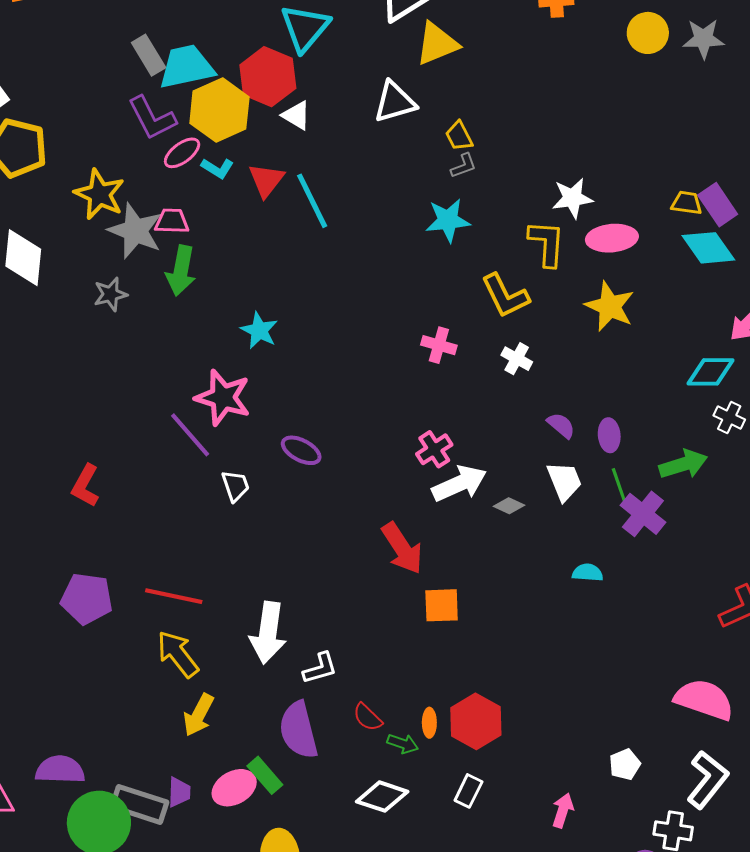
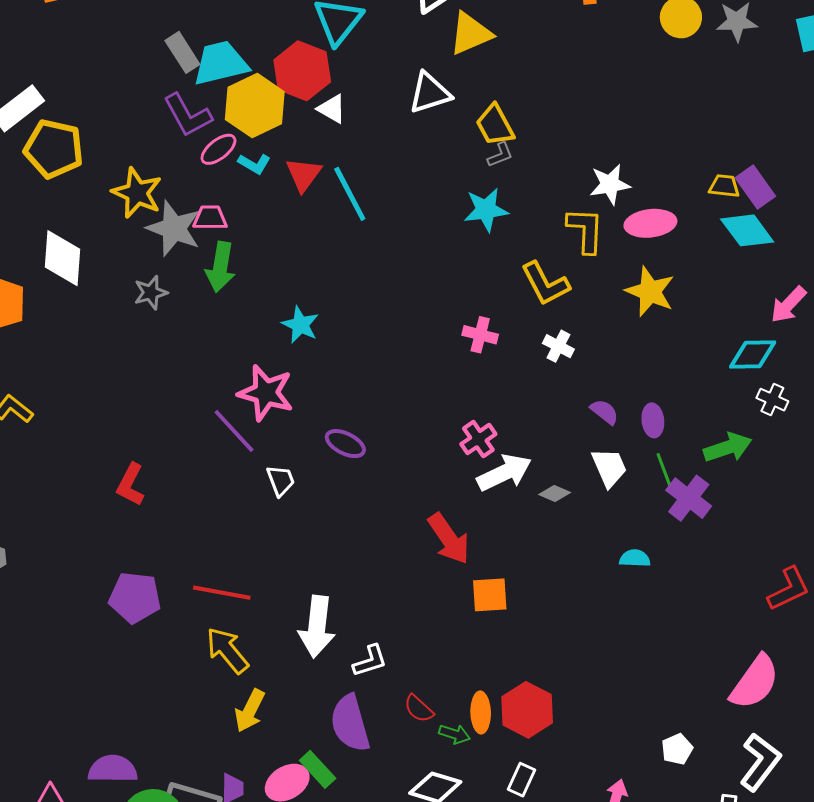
yellow trapezoid: (459, 136) -> (495, 125), size x1.4
pink semicircle: (704, 700) -> (755, 682), turned 108
orange ellipse: (429, 723) -> (481, 712), size x1.4

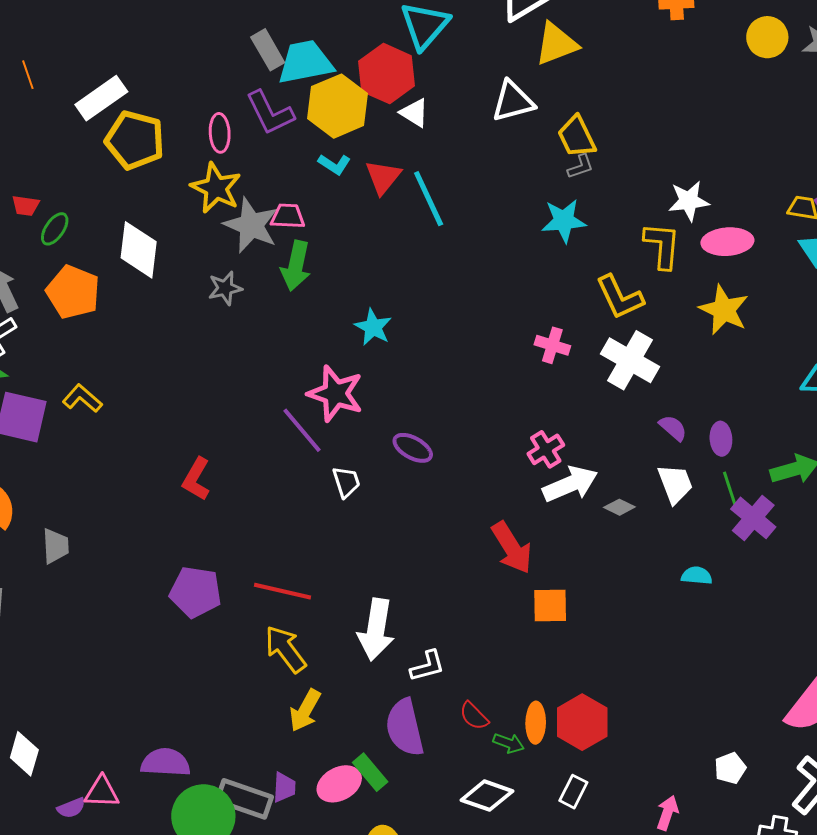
pink ellipse: (218, 149) -> (220, 133), moved, turned -57
white cross: (558, 346) -> (630, 360), size x1.8

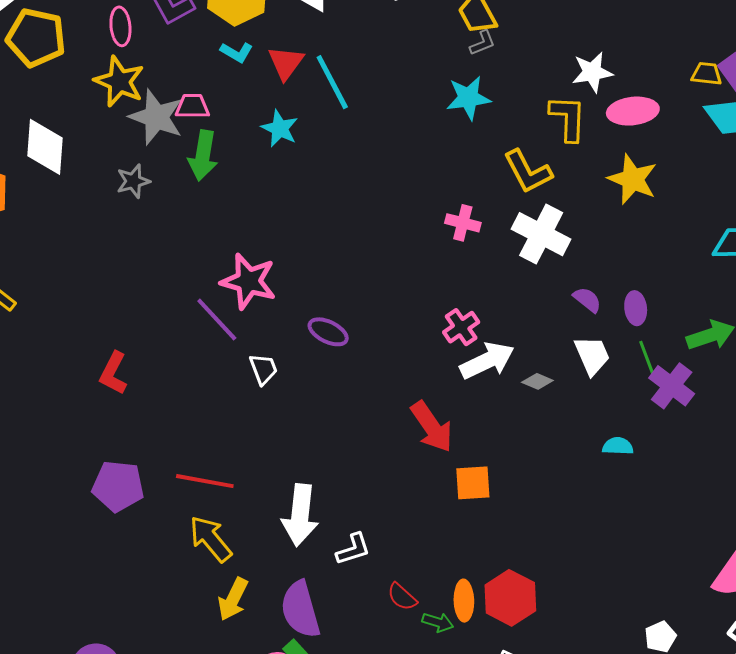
cyan star: (373, 327) -> (280, 129), moved
purple semicircle: (405, 727) -> (300, 609), moved

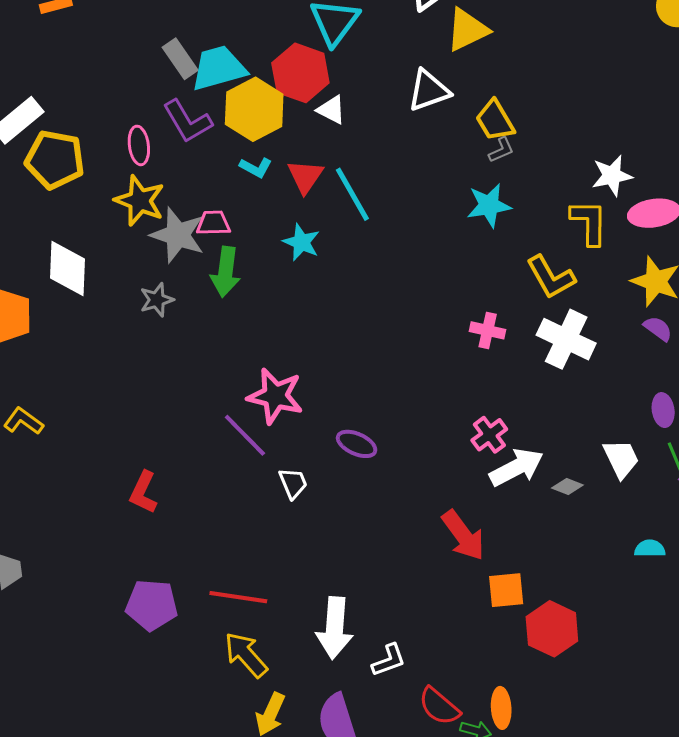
purple semicircle: (587, 300) -> (658, 329), moved
red semicircle: (402, 597) -> (439, 706), size x1.4
red hexagon: (510, 598) -> (552, 629), moved

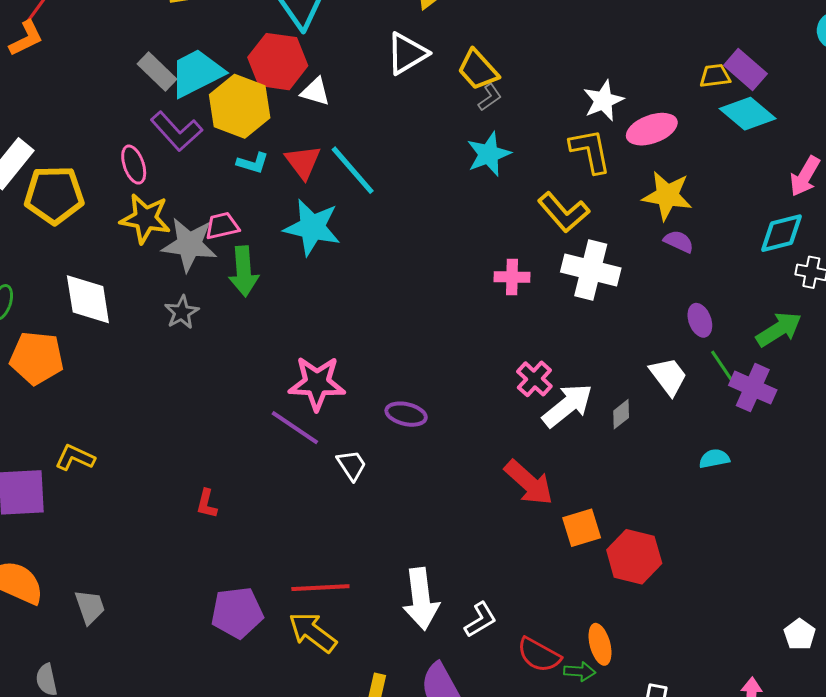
cyan star: (301, 242) -> (312, 227), size x1.5
gray diamond: (567, 486) -> (621, 414), turned -48
red L-shape: (143, 492) -> (207, 504), size x0.7
yellow arrow: (246, 655) -> (313, 632), moved

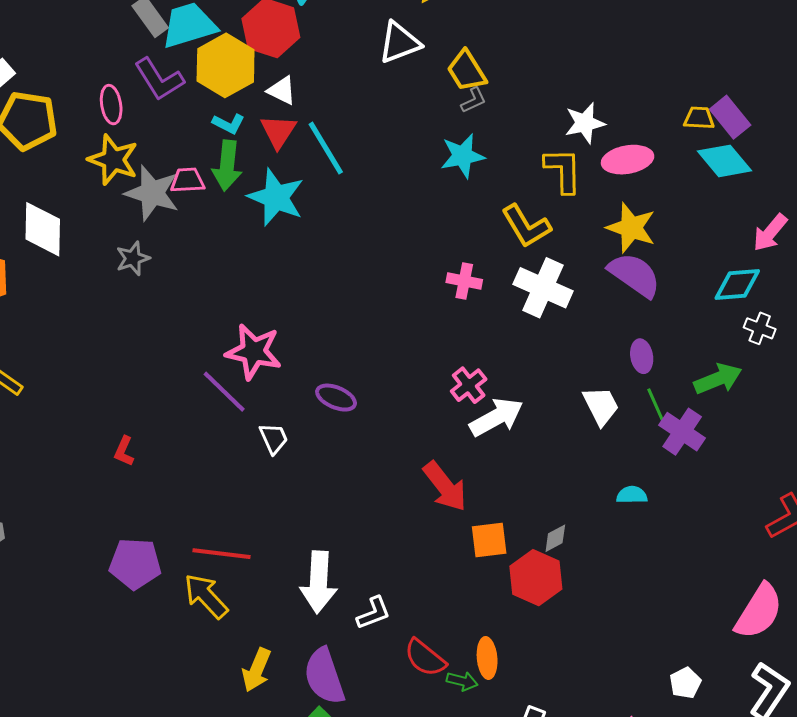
white triangle: (315, 92) -> (282, 90), moved
purple semicircle: (679, 241) -> (635, 275), size x1.8
green arrow: (244, 271) -> (227, 166), moved
gray diamond: (621, 414) -> (555, 538), moved

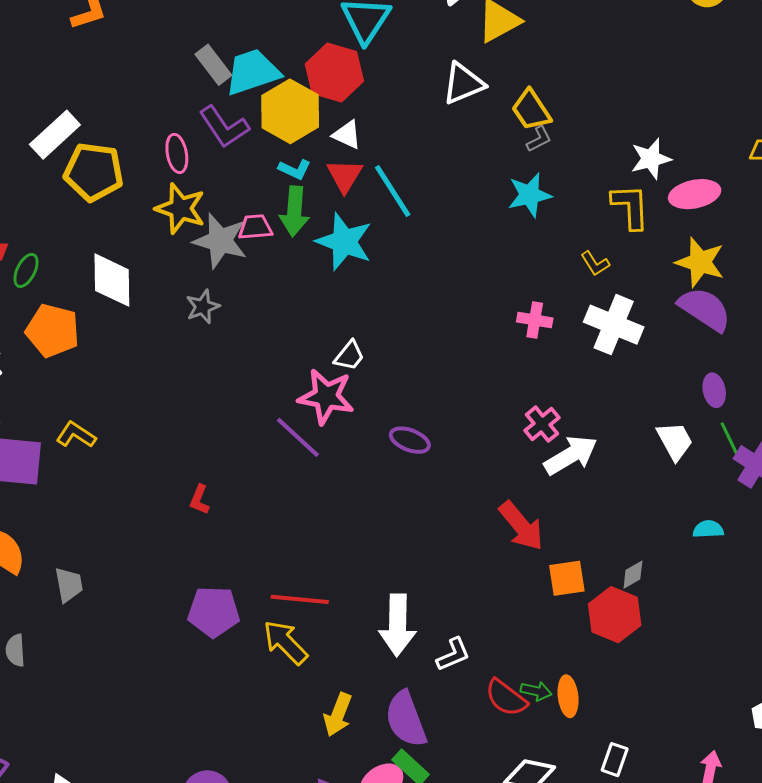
yellow L-shape: (526, 226) -> (595, 263), size x0.6
white trapezoid: (274, 438) -> (349, 356), moved, turned 64
green arrow: (462, 681) -> (536, 691), moved

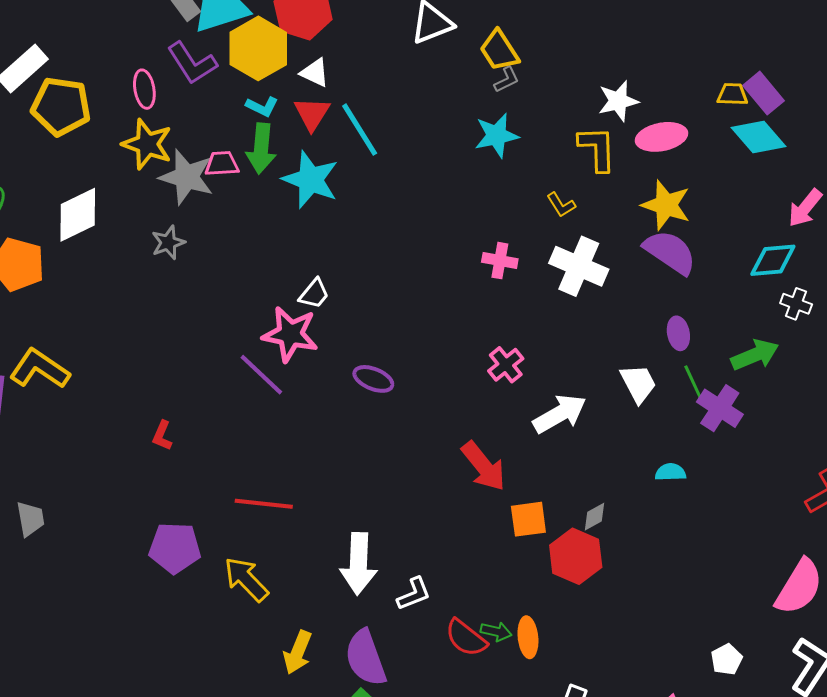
white diamond: (112, 280) -> (78, 215), turned 64
yellow L-shape: (76, 435) -> (39, 369), size x1.5
white arrow: (571, 455) -> (560, 414), moved
red line: (300, 599) -> (264, 504), moved

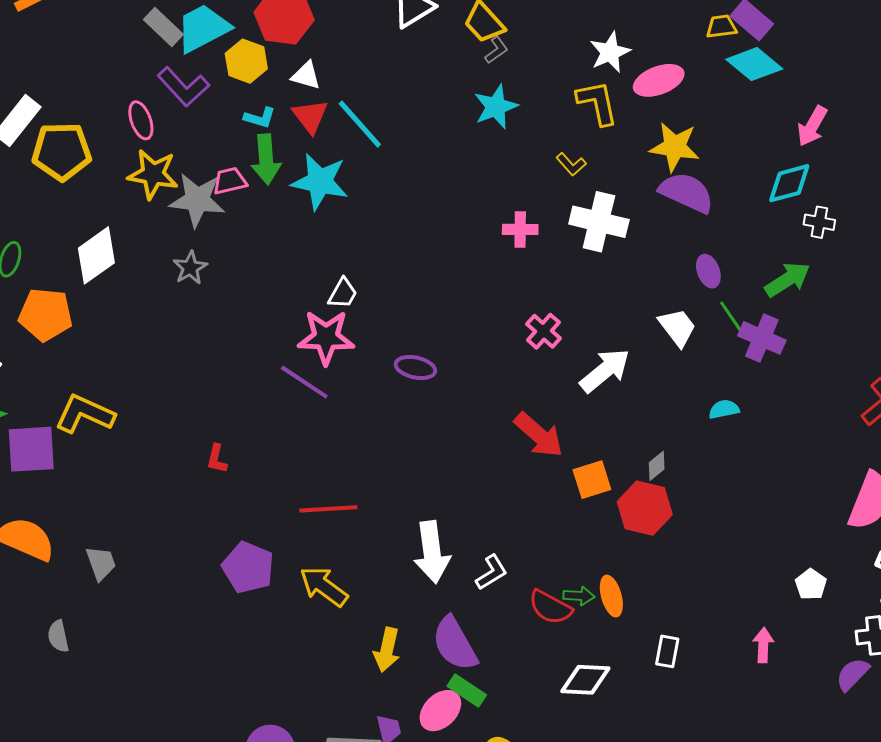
yellow hexagon: (258, 48) -> (246, 61), size x0.7
purple pentagon: (175, 548) -> (248, 567), turned 30

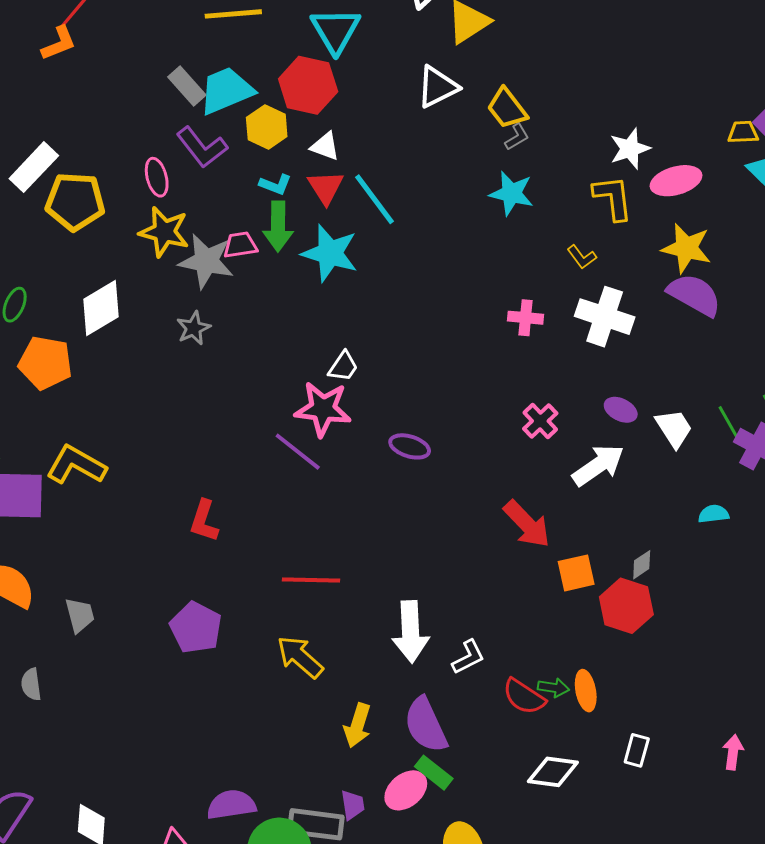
cyan star: (496, 107) -> (511, 193), turned 30
purple ellipse: (708, 271) -> (621, 410), moved, turned -48
red L-shape: (217, 459) -> (204, 521), size x1.4
purple pentagon: (248, 567) -> (196, 628), moved

